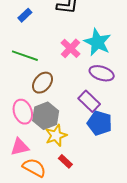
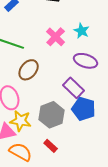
cyan star: (97, 42) -> (82, 31), size x0.6
gray hexagon: (46, 116) -> (52, 115), moved
yellow star: (56, 135) -> (21, 121), moved, turned 30

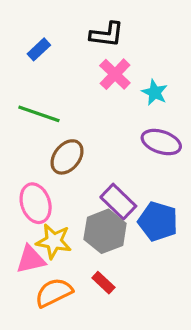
pink cross: (56, 37) -> (115, 74), moved
purple rectangle: (74, 88) -> (118, 202), moved
orange semicircle: (21, 152) -> (54, 293), turned -55

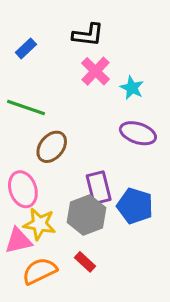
purple rectangle: (118, 202) -> (99, 188), turned 32

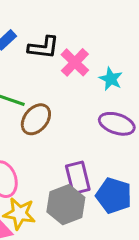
black L-shape: (88, 35) -> (43, 47), moved
brown ellipse: (52, 147) -> (36, 119), moved

